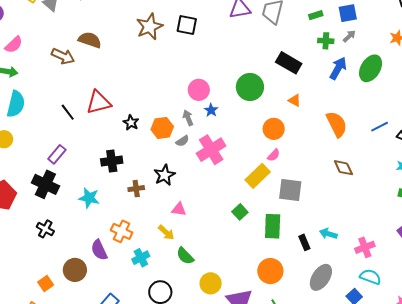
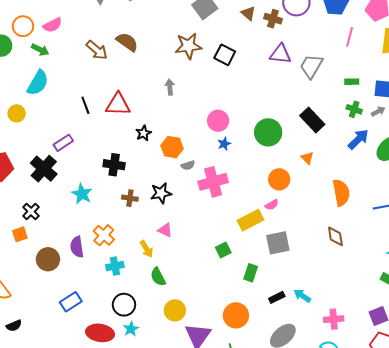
gray arrow: (188, 118) -> (170, 87), moved
gray square: (290, 190) -> (278, 243), turned -35
green rectangle: (273, 226) -> (251, 273), size x0.7
black rectangle: (304, 242) -> (277, 297), turned 70
orange square: (46, 284) -> (20, 234), moved

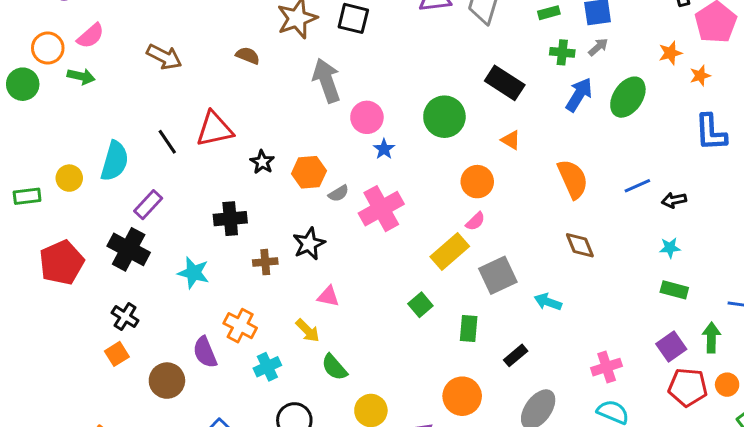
brown semicircle: (127, 42) -> (248, 56), moved, size x0.7
cyan semicircle: (38, 83) -> (115, 161), moved
gray arrow: (170, 87) -> (327, 81), moved, size x1.8
cyan arrow: (302, 296) -> (548, 302), moved

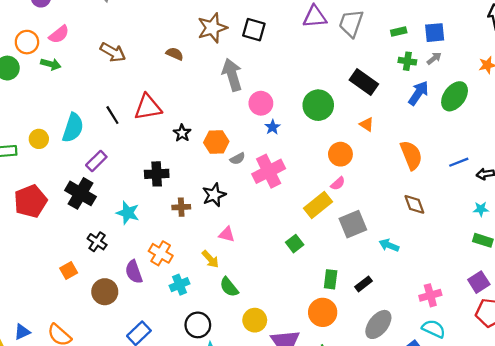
black cross: (125, 317) -> (97, 242), moved
green rectangle: (469, 329) -> (331, 279), moved

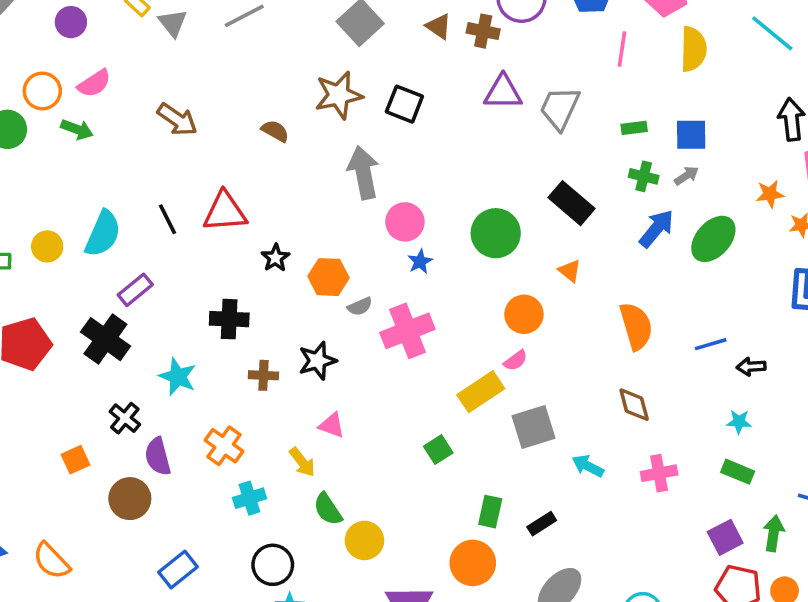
purple semicircle: (134, 272) -> (158, 456), moved
pink cross: (430, 295) -> (659, 473), moved
yellow circle: (255, 320) -> (364, 540), moved

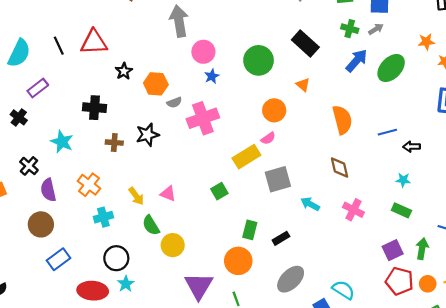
black cross: (105, 339) -> (19, 117), size x0.6
pink triangle: (332, 425) -> (168, 194), moved
pink cross: (659, 473) -> (353, 210), turned 36
brown circle: (130, 499) -> (41, 224), moved

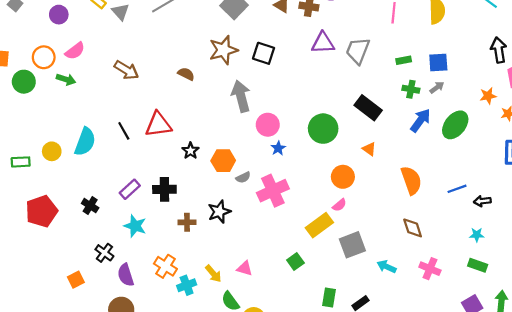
purple rectangle: (38, 88) -> (130, 189), moved
cyan cross: (103, 217) -> (187, 285), moved

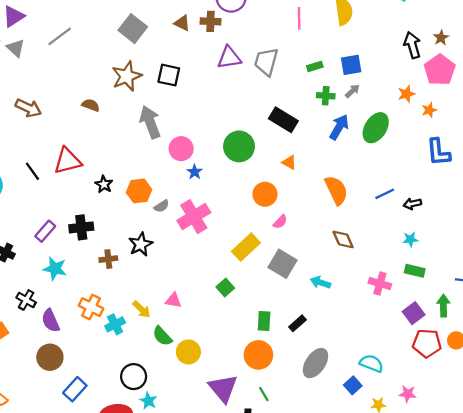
pink semicircle: (339, 205) -> (280, 222), moved
gray square: (352, 245) -> (282, 264), turned -32
pink cross: (430, 269) -> (380, 283), moved

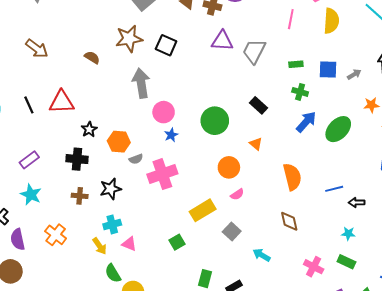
gray arrow: (352, 91) -> (354, 74), moved
black rectangle: (283, 120) -> (259, 105), size x0.7
black cross: (81, 227) -> (77, 159), moved
gray square: (282, 264) -> (232, 232), size x0.7
cyan cross: (115, 324) -> (112, 224), moved

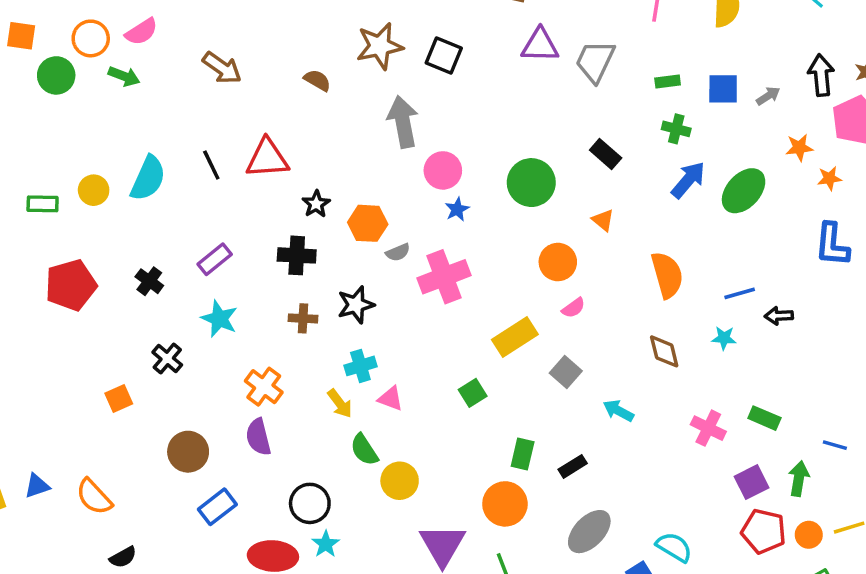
cyan star: (348, 233) -> (724, 338), moved
purple semicircle: (18, 239) -> (258, 437), moved

